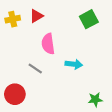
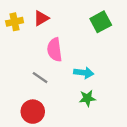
red circle: (15, 94) -> (33, 112), moved
green star: (95, 100) -> (87, 98), moved

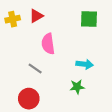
green square: (101, 22) -> (89, 19), turned 30
cyan arrow: (84, 73) -> (85, 64), moved

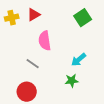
green square: (89, 19) -> (83, 18), turned -36
cyan arrow: (85, 64) -> (79, 60), turned 133

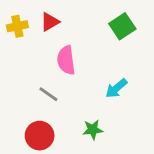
green star: (72, 81) -> (93, 130), moved

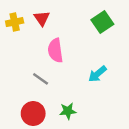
red triangle: (50, 22) -> (42, 18), turned -35
green star: (93, 130) -> (68, 111), moved

